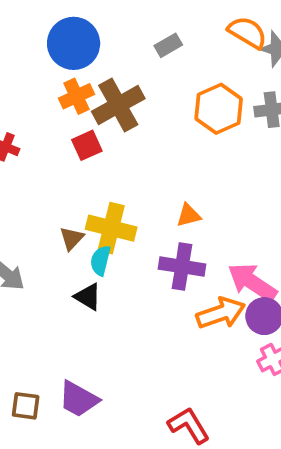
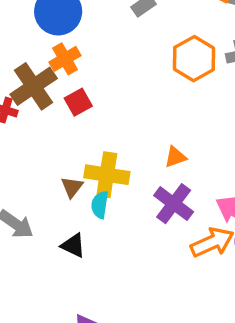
brown cross: (118, 105) -> (34, 86), moved
purple cross: (182, 267) -> (174, 204), turned 33
black triangle: (88, 297) -> (73, 245), moved

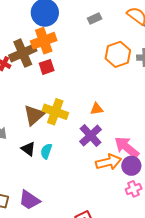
orange cross: (65, 59) -> (44, 41), size x1.4
brown triangle: (72, 187) -> (34, 115), size x1.6
cyan semicircle: (100, 205) -> (46, 151), moved

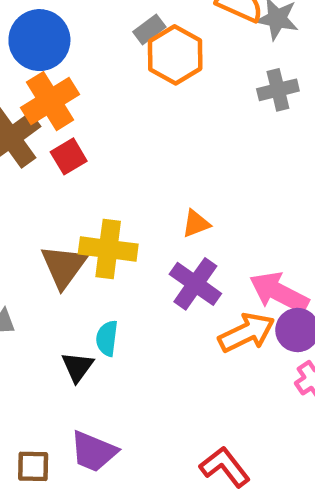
orange hexagon: (118, 54) -> (175, 55), moved
black triangle: (28, 149) -> (77, 367), moved, turned 42

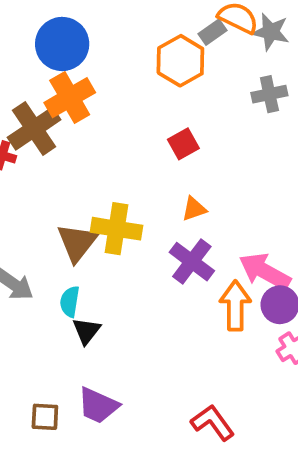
gray rectangle: (149, 29) -> (212, 32), moved
red square: (69, 156) -> (183, 144), moved
orange arrow: (247, 333) -> (235, 306), turned -66
cyan semicircle: (107, 338) -> (70, 302), moved

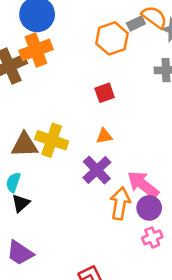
brown triangle: (77, 243) -> (25, 145), turned 40

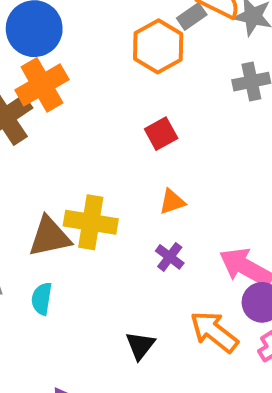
purple cross: (97, 170) -> (170, 257), size x0.6
black triangle: (21, 203) -> (140, 345), moved
orange arrow: (120, 203) -> (214, 332), moved, turned -52

